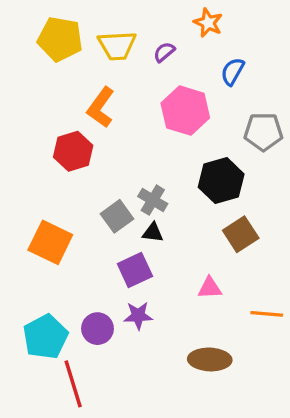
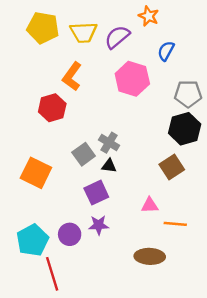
purple semicircle: (164, 52) -> (117, 37), size x1.6
black hexagon: (221, 181) -> (185, 129), moved
orange line: (267, 314) -> (175, 224), moved

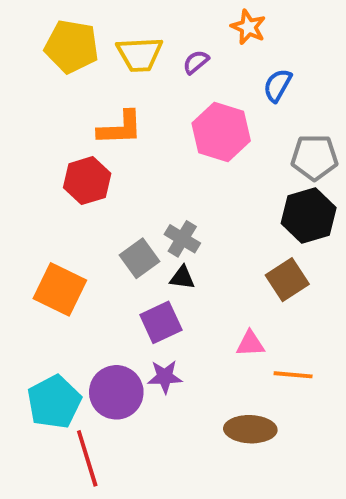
purple semicircle: (117, 37) -> (196, 62), size x0.6
orange L-shape: (72, 76) -> (120, 128), turned -128
purple circle: (70, 234) -> (116, 392), size x1.4

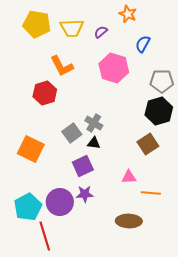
orange L-shape: (120, 128) -> (62, 66), turned 65

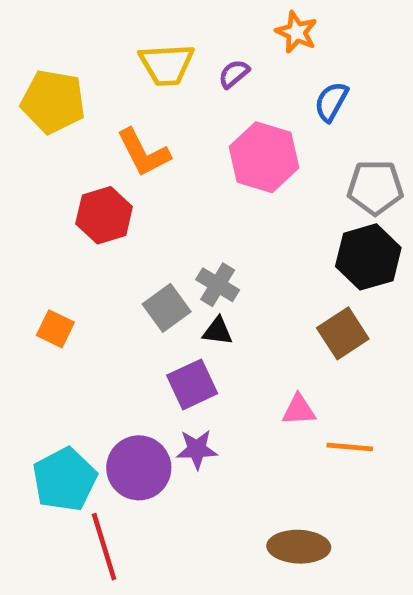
yellow pentagon: (37, 24) -> (53, 102), moved
orange square: (31, 149) -> (55, 329), moved, size x0.6
brown ellipse: (129, 221) -> (299, 547), moved

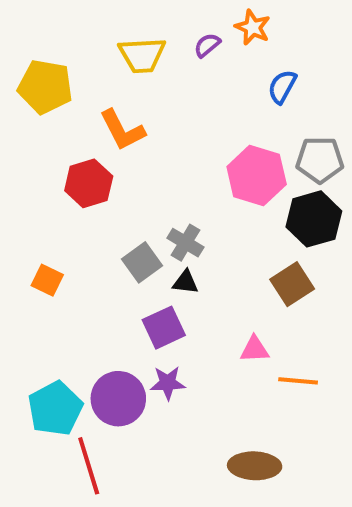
purple semicircle: (234, 74) -> (207, 45), moved
pink hexagon: (264, 157) -> (257, 175), moved

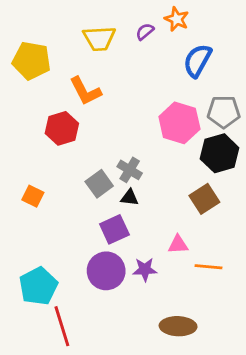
blue semicircle: (282, 87) -> (197, 61), size x1.4
purple star: (168, 383) -> (145, 269), moved
purple circle: (118, 399) -> (106, 271), moved

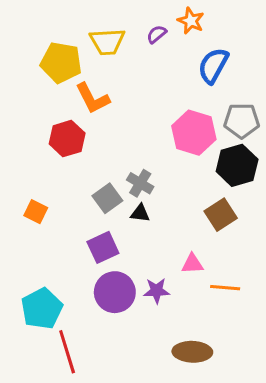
yellow pentagon: (31, 61) -> (61, 63), moved
purple square: (114, 229) -> (103, 247), moved

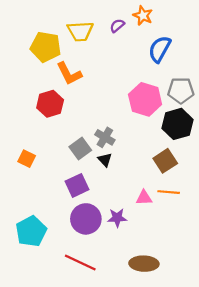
black triangle: (140, 213) -> (105, 160), turned 40
orange line: (225, 288) -> (169, 192), moved
red line: (67, 352) -> (80, 263), moved, turned -48

